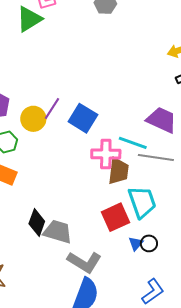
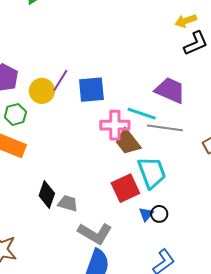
blue square: (83, 118) -> (91, 90), turned -36
brown trapezoid: (118, 171) -> (128, 142), turned 136
gray trapezoid: (58, 232) -> (68, 203), size x0.7

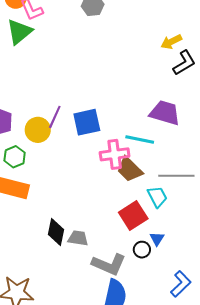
gray line: (165, 128) -> (176, 176), moved
cyan trapezoid: (152, 173) -> (157, 197), size x0.7
black circle: (159, 214) -> (142, 250), moved

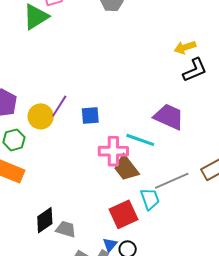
blue square: (87, 122) -> (90, 116), size x0.7
gray line: (176, 176) -> (172, 181), turned -32
black diamond: (56, 232) -> (45, 220), turned 36
blue triangle: (157, 239) -> (110, 245), moved

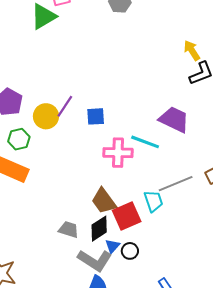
yellow arrow: (185, 47) -> (192, 50), turned 75
brown trapezoid: (126, 168) -> (104, 201), moved
black diamond: (45, 220) -> (99, 229), moved

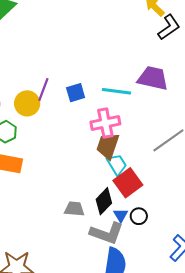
cyan line: (145, 142) -> (117, 91), moved
brown trapezoid: (104, 201) -> (108, 146), moved, turned 68
cyan trapezoid: (153, 201) -> (117, 164), moved

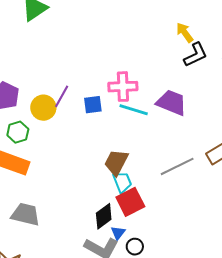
pink cross: (105, 123) -> (123, 87), moved
gray trapezoid: (74, 209) -> (25, 214), moved, size x1.4
black circle: (139, 216) -> (135, 247), moved

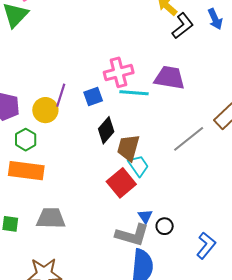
red square: (130, 202) -> (121, 183), moved
black diamond: (104, 216) -> (106, 130), moved

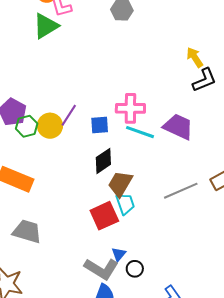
green hexagon: (26, 140) -> (27, 126), moved

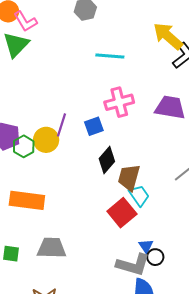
yellow arrow: (195, 57) -> (168, 36), size x1.5
cyan line: (140, 132) -> (110, 56), moved
black circle: (135, 269) -> (155, 257), moved

